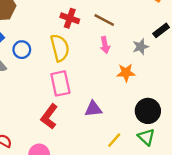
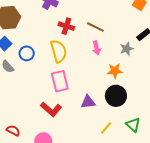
black circle: (148, 111) -> (116, 96), moved
red L-shape: (49, 117) -> (51, 109), turned -85

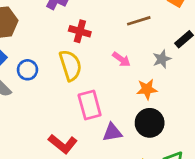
brown line: (95, 27) -> (139, 21), moved, turned -42
pink arrow: (97, 48) -> (121, 59), turned -40
pink rectangle: (60, 81) -> (90, 105), moved

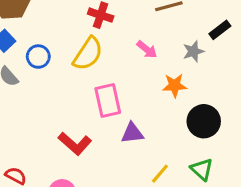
yellow semicircle: (70, 65) -> (88, 54), turned 48
black circle: (150, 123) -> (204, 121), moved

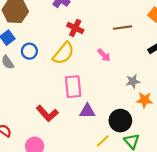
gray star: (193, 51) -> (133, 81), moved
orange star: (175, 85) -> (144, 100), moved
black circle: (204, 121) -> (120, 121), moved

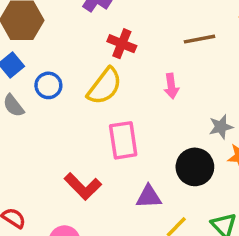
pink arrow: (104, 55) -> (171, 86), turned 40
purple triangle: (87, 111) -> (149, 197), moved
black circle: (120, 121) -> (195, 167), moved

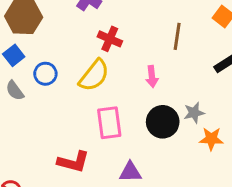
brown line: (199, 39) -> (177, 36), turned -72
black circle: (195, 167) -> (163, 122), moved
red L-shape: (83, 186) -> (73, 162), turned -32

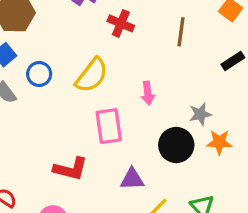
red cross: (110, 39) -> (121, 23), moved
pink arrow: (152, 77) -> (148, 93), moved
black circle: (163, 122) -> (176, 145), moved

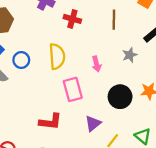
yellow semicircle: (92, 75) -> (57, 56), turned -35
gray star: (200, 114) -> (130, 55), moved
purple triangle: (132, 179) -> (93, 123), turned -30

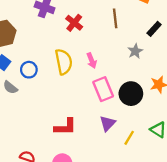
red cross: (72, 19) -> (74, 23), turned 30
pink arrow: (96, 64) -> (92, 61), moved
pink rectangle: (73, 89) -> (103, 89), moved

